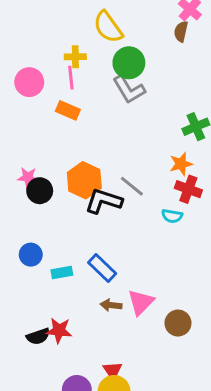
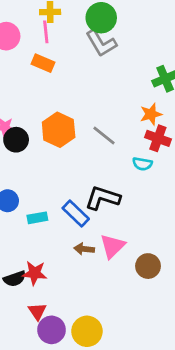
black L-shape: (104, 201) -> (103, 198), moved
red triangle: (113, 371) -> (37, 311), moved

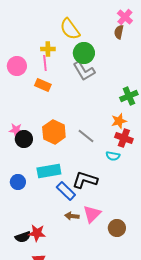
cyan rectangle: (37, 218) -> (49, 171), moved, size x1.6

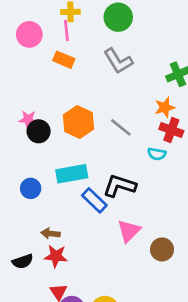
gray L-shape: (84, 71) -> (118, 61), moved
brown arrow: (72, 216) -> (51, 234), moved
black semicircle: (23, 237) -> (23, 261), moved

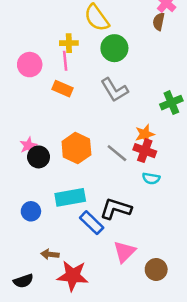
orange star: (165, 107) -> (145, 134), moved
pink star: (28, 119) -> (28, 146), turned -30
red cross: (171, 130) -> (145, 151), moved
red star: (56, 256) -> (73, 276), moved, size x1.4

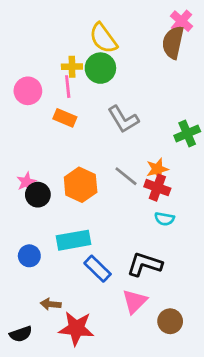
brown semicircle: (159, 22) -> (173, 42), size x1.6
green circle: (114, 48) -> (100, 68), moved
gray line: (117, 153) -> (126, 176), moved
black L-shape: (116, 209) -> (145, 264), moved

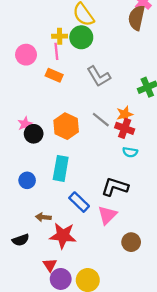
cyan rectangle: (73, 240) -> (61, 168), turned -70
blue rectangle: (98, 269) -> (79, 202), moved
brown circle: (170, 321) -> (131, 242), moved

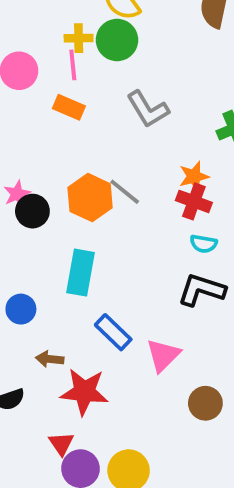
gray line: (101, 120) -> (125, 192), moved
blue circle: (27, 180) -> (21, 309), moved
black L-shape: (115, 187) -> (202, 290), moved

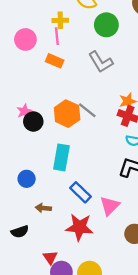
green circle: (117, 40) -> (106, 25), moved
red star: (84, 392) -> (79, 227), moved

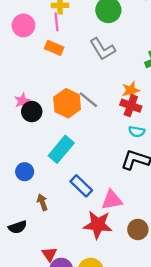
cyan rectangle: (61, 157) -> (61, 149), turned 30
pink triangle: (110, 206) -> (112, 200), turned 35
brown arrow: (43, 208) -> (42, 202), turned 64
red star: (79, 227) -> (98, 225), moved

